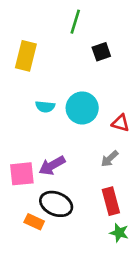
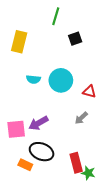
red rectangle: (111, 201) -> (76, 163), moved

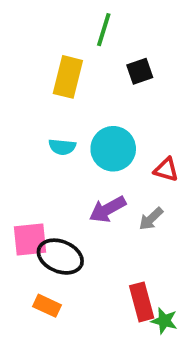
yellow rectangle: (19, 42) -> (68, 77), moved
purple arrow: (38, 123) -> (108, 209), moved
black ellipse: (42, 152) -> (60, 257), moved

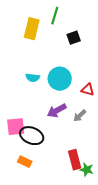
yellow rectangle: (68, 77) -> (32, 29), moved

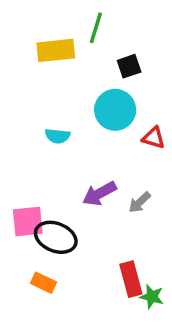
yellow rectangle: (32, 29) -> (56, 50), turned 70
cyan circle: (60, 79) -> (115, 110), moved
red triangle: (88, 90) -> (154, 138), moved

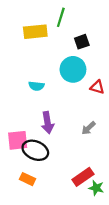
purple arrow: (99, 194) -> (47, 123), moved, turned -70
red rectangle: (131, 279) -> (83, 177), turned 70

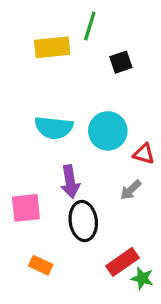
cyan circle: (73, 69) -> (108, 131), moved
cyan semicircle: (36, 86) -> (54, 128), size x1.6
red triangle: (97, 87) -> (144, 154), moved
black ellipse: (35, 150) -> (83, 221), moved, turned 60

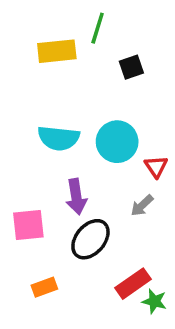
red triangle: (144, 154) -> (156, 166), turned 40
black ellipse: (83, 221) -> (90, 239), turned 48
orange rectangle: (41, 265) -> (44, 287), turned -45

